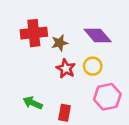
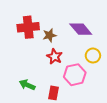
yellow circle: (93, 66) -> (93, 56), moved
pink hexagon: (107, 97) -> (75, 75), moved

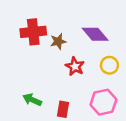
red star: (55, 57) -> (75, 66), moved
pink hexagon: (75, 75) -> (103, 102), moved

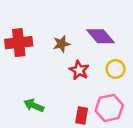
red cross: (33, 32) -> (19, 43), moved
red rectangle: (63, 109) -> (82, 115), moved

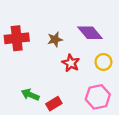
red rectangle: (82, 115) -> (54, 104), moved, turned 49

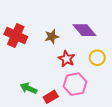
red cross: (17, 38) -> (16, 35), turned 30
pink hexagon: (98, 97) -> (75, 84), moved

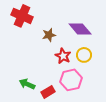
red cross: (16, 35) -> (22, 16), moved
yellow circle: (97, 58) -> (84, 55), moved

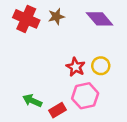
purple diamond: (80, 29) -> (100, 19), moved
brown star: (49, 35) -> (56, 16), moved

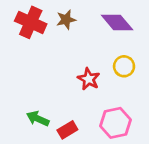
yellow circle: (101, 66) -> (124, 66), moved
pink hexagon: (85, 96) -> (116, 123), moved

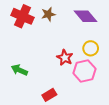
green arrow: (38, 119) -> (19, 70), moved
pink hexagon: (116, 123) -> (84, 71), moved

